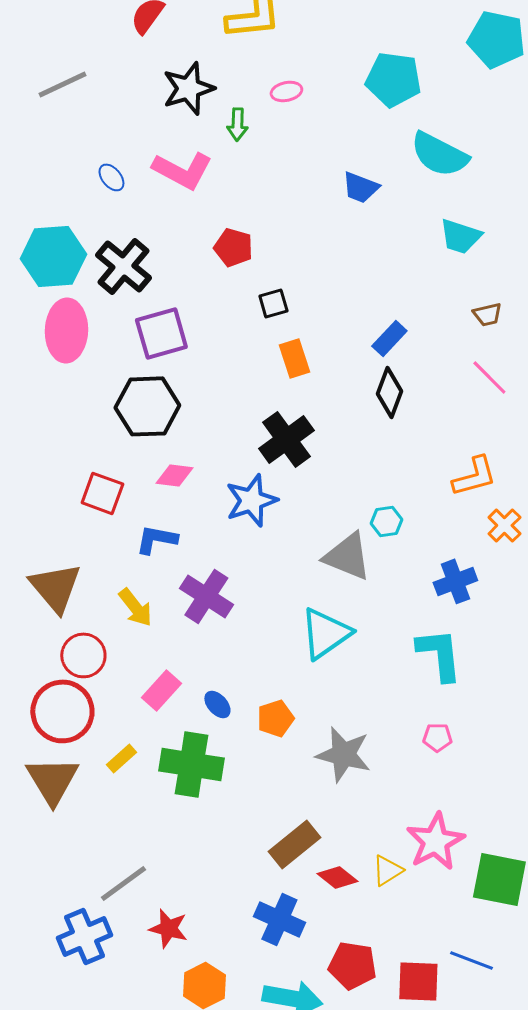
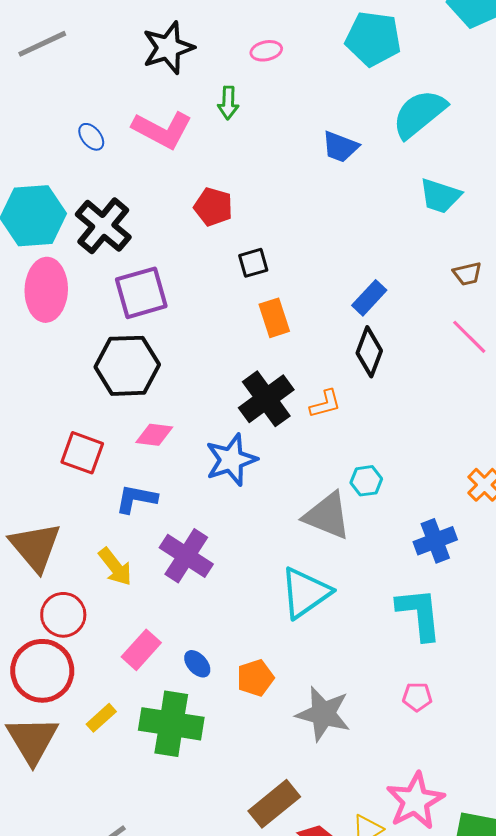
green arrow: (237, 124) -> (228, 103), moved
cyan semicircle: (439, 154) -> (419, 114), turned 114
orange L-shape: (474, 476) -> (325, 404), moved, size x0.7

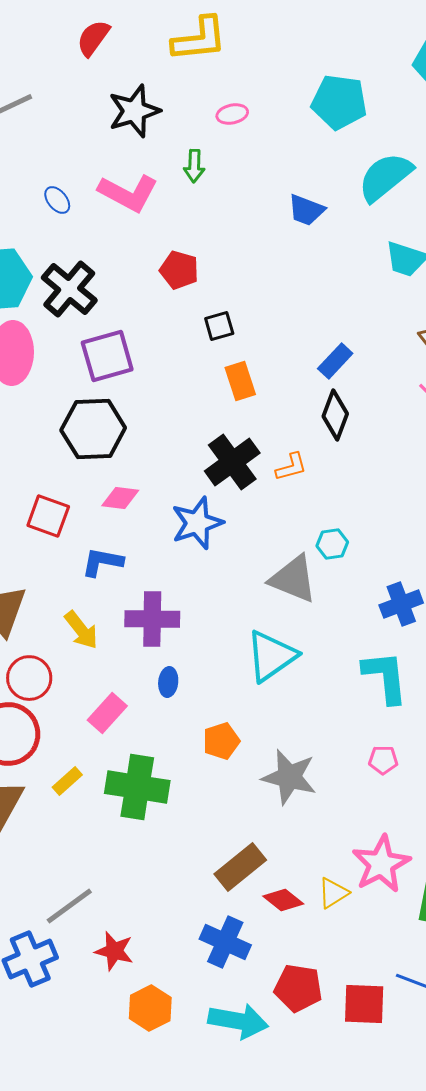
purple cross: (186, 556) -> (152, 619), turned -32
blue ellipse: (197, 664) -> (168, 682), moved, turned 48

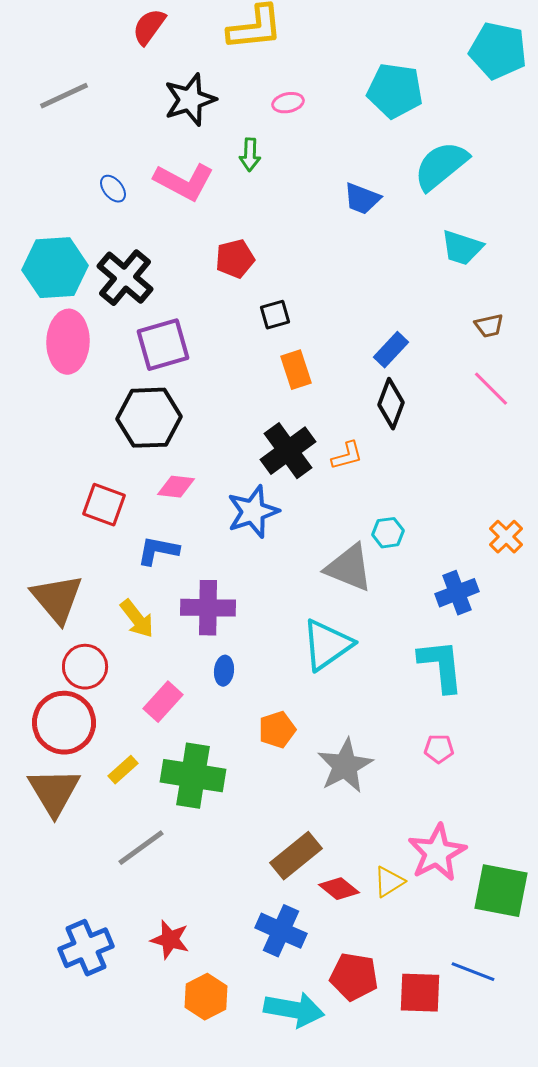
red pentagon: (179, 270) -> (235, 259), turned -30
gray star: (289, 777) -> (345, 766), turned 30
gray line: (69, 906) -> (141, 848), moved

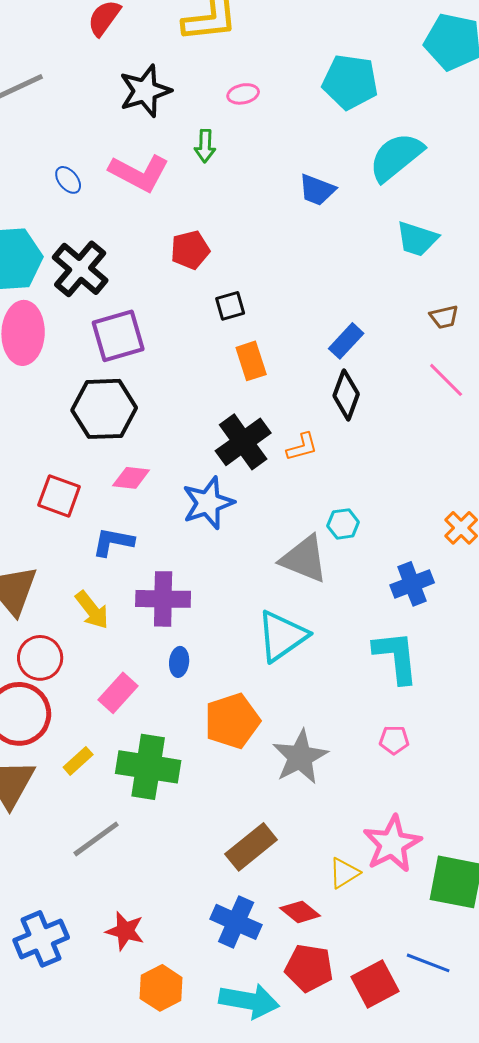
orange pentagon: (277, 730) -> (232, 721), size x1.5
red diamond: (339, 889) -> (300, 912), moved
red square: (420, 993) -> (375, 984), turned -30

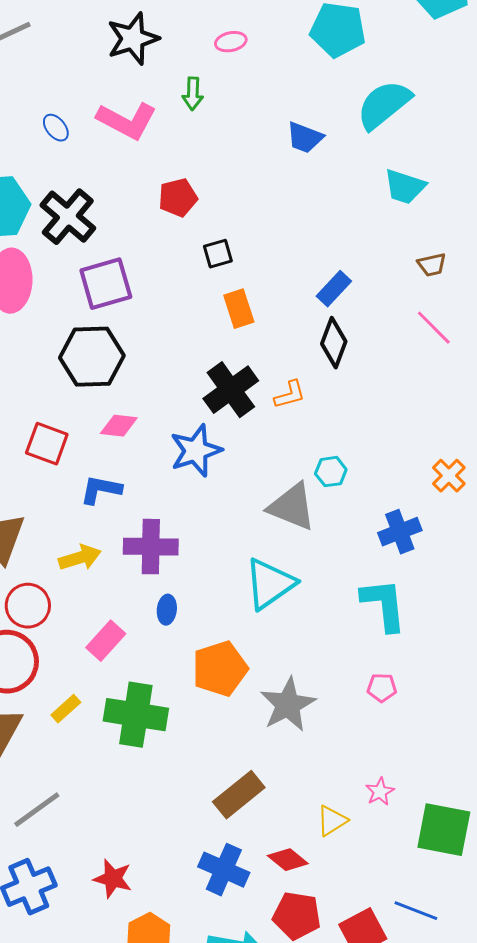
yellow arrow: (92, 610) -> (80, 558), turned -69
gray line: (96, 839) -> (37, 810), moved
pink star: (392, 844) -> (380, 792), size x0.5

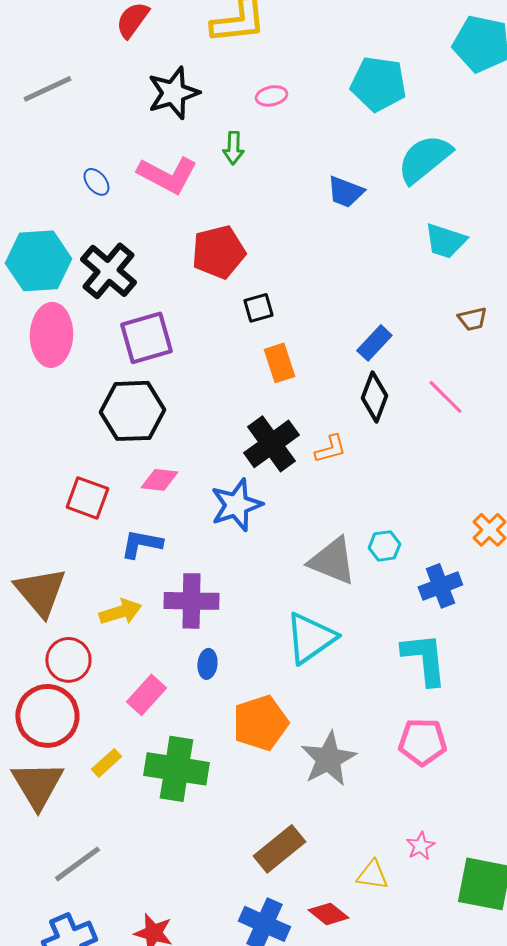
red pentagon: (178, 198) -> (218, 252), size x1.4
pink line: (434, 328) -> (445, 397), moved
cyan hexagon: (331, 472) -> (384, 546), moved
pink pentagon: (382, 688) -> (422, 742), size x1.6
yellow triangle: (332, 821) -> (372, 875), turned 40

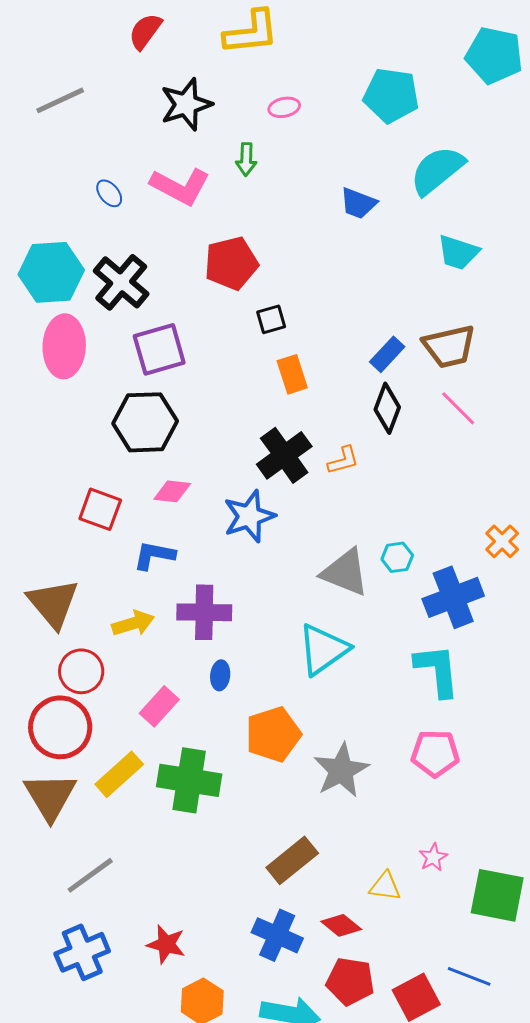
brown trapezoid: (472, 319) -> (449, 346), moved, size x1.8
blue cross: (440, 586) -> (453, 597), size x1.4
yellow rectangle: (106, 763) -> (119, 774), size x1.6

